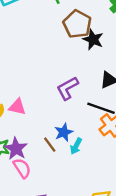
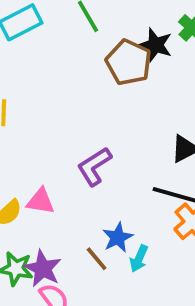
black star: (93, 39) -> (155, 45), moved
purple L-shape: (67, 88) -> (94, 166), moved

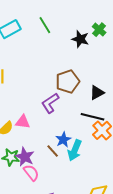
brown pentagon: (129, 62) -> (68, 81), moved, turned 30
cyan arrow: (139, 259) -> (75, 150), size x1.5

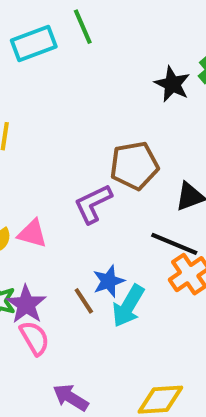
green line: (45, 25) -> (83, 27), moved

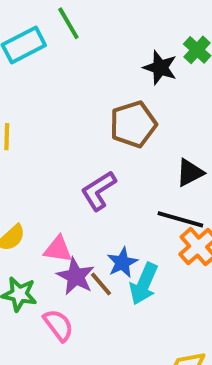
brown pentagon: (134, 166) -> (133, 124), moved
pink triangle: (32, 233) -> (58, 249), moved
purple star: (26, 304) -> (76, 276), moved

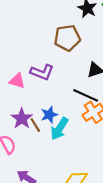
purple L-shape: (99, 191) -> (42, 72), turned -135
pink triangle: (58, 249) -> (17, 81), moved

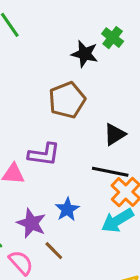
brown line: (35, 125) -> (54, 251), moved
cyan arrow: (59, 129) -> (117, 220), moved, turned 40

